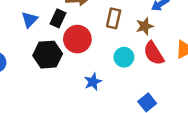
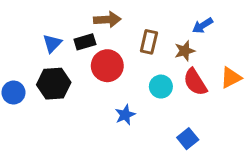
black rectangle: (58, 18) -> (85, 42), turned 48
black hexagon: (48, 55) -> (54, 84), moved

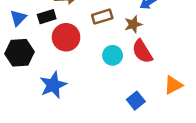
brown rectangle: (149, 42) -> (102, 17), turned 60
orange triangle: (231, 78) -> (173, 85), moved
blue star: (125, 115) -> (53, 85), moved, size x1.5

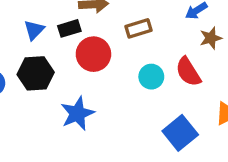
brown star: (133, 24) -> (211, 38), moved
blue square: (136, 101) -> (180, 133), size x1.5

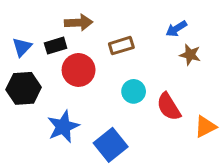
brown star: (211, 38) -> (190, 55), turned 30
red semicircle: (188, 72) -> (169, 107), moved
blue square: (180, 133) -> (111, 145), moved

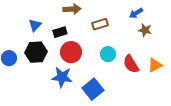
black rectangle: (56, 46) -> (60, 32), moved
red circle: (79, 70) -> (71, 52), moved
blue star: (63, 127) -> (62, 77), turned 30
orange triangle: (205, 127) -> (155, 65), moved

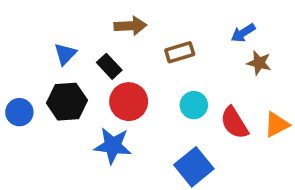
black rectangle: (60, 32) -> (109, 66), turned 64
blue square: (93, 89) -> (194, 167), moved

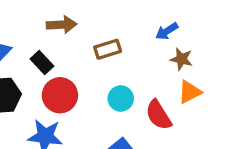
orange triangle: (277, 124) -> (190, 92), moved

